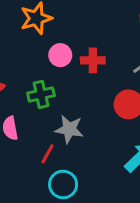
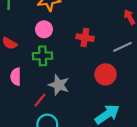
pink circle: (60, 55) -> (44, 29), moved

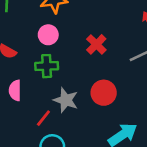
red cross: (85, 38) -> (96, 44), turned 35
red circle: (106, 74) -> (104, 93), moved

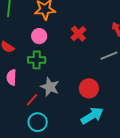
red cross: (96, 44) -> (78, 34), moved
red circle: (104, 93) -> (89, 88), moved

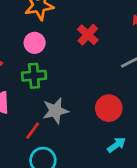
gray star: (50, 87) -> (55, 111), turned -30
cyan arrow: (92, 116) -> (117, 145), size x0.6

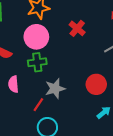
pink circle: (35, 43) -> (36, 37), size x1.5

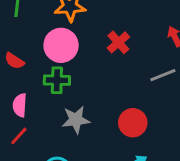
red line: (38, 105) -> (19, 136), moved

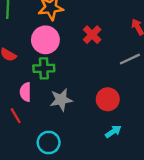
pink semicircle: (20, 105) -> (26, 92), moved
red line: (19, 136) -> (16, 116), turned -70

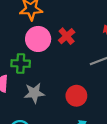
pink circle: (45, 40) -> (38, 39), moved

